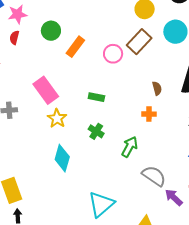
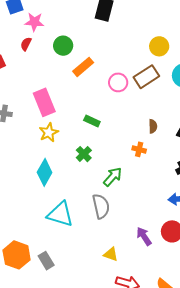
gray semicircle: (154, 176) -> (101, 206), moved, turned 30
cyan triangle: (101, 204) -> (60, 214), moved, turned 44

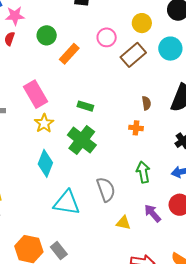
pink circle: (118, 82) -> (107, 37), moved
green cross: (84, 154) -> (82, 140), size x1.8
green arrow: (113, 177) -> (143, 172), moved, turned -45
yellow triangle: (111, 254) -> (123, 223), moved

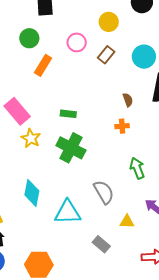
green circle: (47, 35) -> (29, 38), moved
cyan circle: (170, 49) -> (144, 57), moved
brown rectangle: (133, 55) -> (106, 55), size x0.7
cyan diamond: (45, 163) -> (32, 193), moved
gray rectangle: (59, 251) -> (101, 244), moved

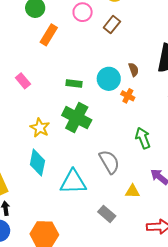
cyan circle: (144, 57) -> (109, 79), moved
pink rectangle: (17, 111) -> (23, 81), size x0.6
orange cross: (122, 126) -> (128, 96), turned 32
yellow star: (31, 138) -> (40, 128), moved

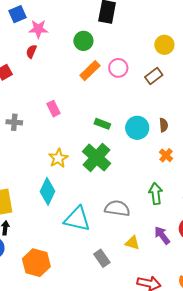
pink circle: (83, 12) -> (118, 68), moved
orange cross: (128, 96) -> (166, 155), moved
gray semicircle: (109, 162) -> (117, 208), turned -65

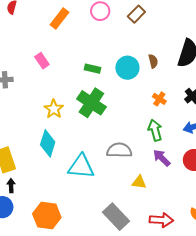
orange rectangle: (90, 71) -> (60, 18), moved
orange cross: (166, 155) -> (159, 99), moved
purple arrow: (162, 235) -> (162, 158), moved
gray rectangle: (102, 258) -> (116, 217), moved, size x1.5

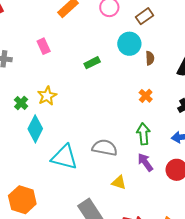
brown semicircle: (153, 61) -> (150, 58), moved
cyan circle: (127, 68) -> (129, 44), moved
green rectangle: (92, 69) -> (92, 63), turned -49
orange cross: (159, 99) -> (146, 96), moved
green cross: (91, 103) -> (21, 103), moved, size x0.5

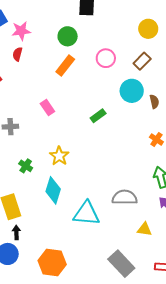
green cross: (21, 103) -> (26, 166), moved

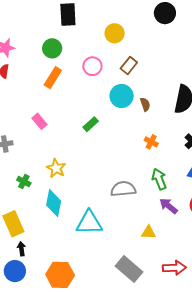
yellow circle: (148, 29) -> (115, 33), moved
gray semicircle: (125, 197) -> (123, 189), moved

